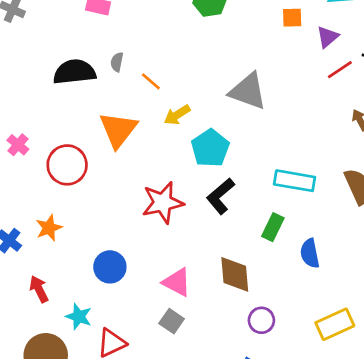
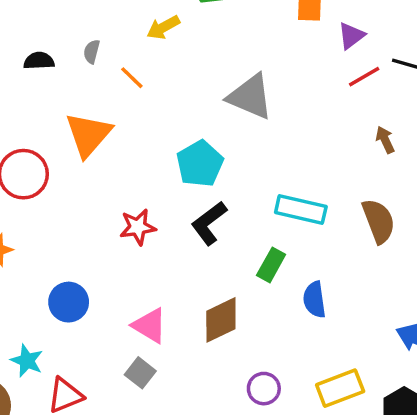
black semicircle: (74, 72) -> (39, 61), size x0.6
yellow arrow: (177, 115) -> (163, 27), moved
red star: (163, 203) -> (138, 227), size x0.7
brown diamond: (235, 274) -> (221, 320), turned 66
purple circle: (261, 320) -> (264, 389), moved

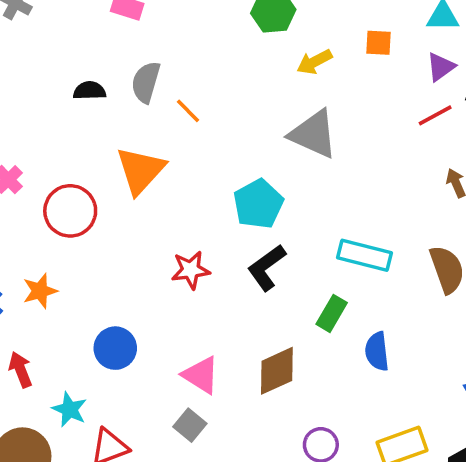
yellow arrow: (163, 27) -> (315, 62), moved
purple triangle: (351, 36) -> (441, 67), moved
gray semicircle: (92, 52) -> (146, 82), size x1.6

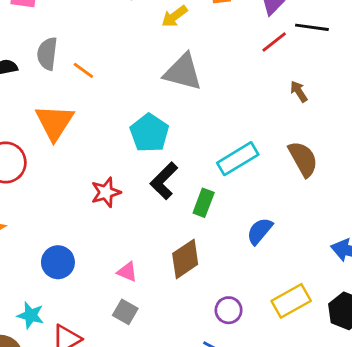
cyan rectangle: (365, 255) -> (238, 159), turned -36
green rectangle: (332, 313) -> (204, 203), moved
blue semicircle: (377, 351) -> (260, 231), turned 56
pink triangle: (201, 375) -> (127, 272), size x0.7

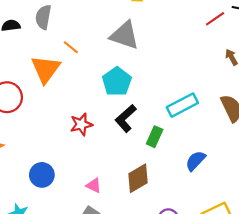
orange line: (83, 70) -> (71, 47), moved
gray triangle: (183, 72) -> (124, 35), moved

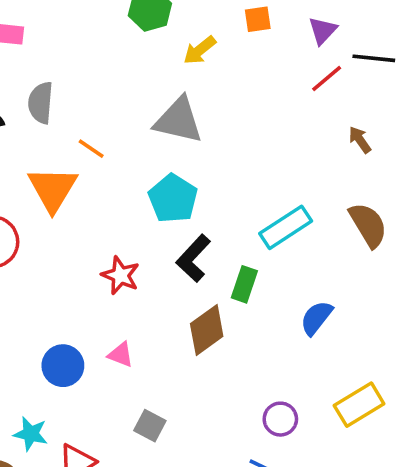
red star: (81, 124) -> (120, 275), turned -30
brown diamond: (138, 178) -> (207, 330), moved
pink triangle: (94, 185) -> (121, 355), moved

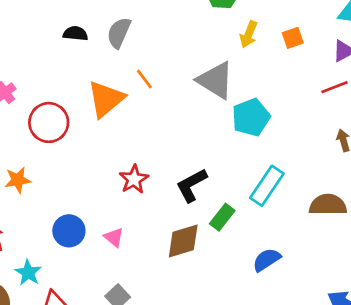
orange square: (258, 19) -> (293, 38), moved, turned -30
yellow arrow: (200, 50) -> (249, 34), turned -48
cyan pentagon: (173, 199) -> (251, 117), moved
brown semicircle: (368, 225) -> (328, 205), turned -78
cyan rectangle: (286, 227) -> (267, 186), turned -42

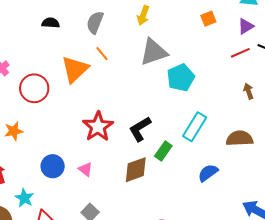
gray semicircle: (119, 33) -> (95, 22), moved
yellow arrow: (249, 34) -> (143, 15), moved
gray triangle: (215, 80) -> (154, 52), turned -48
red star: (134, 179) -> (98, 127), size x1.4
blue semicircle: (267, 260) -> (208, 173), moved

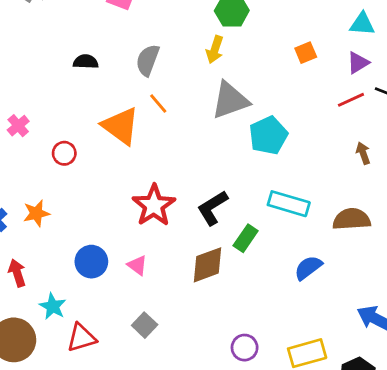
orange triangle: (75, 69) -> (121, 126), turned -40
red circle: (34, 88) -> (64, 153), size x0.6
cyan rectangle: (195, 127) -> (289, 204), turned 76

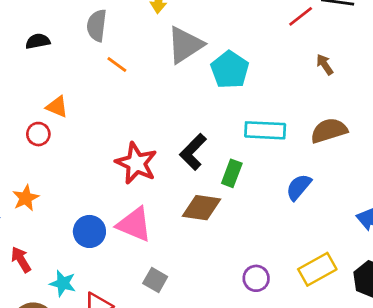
orange triangle: (121, 126) -> (57, 107), moved, size x0.6
pink triangle: (137, 265) -> (134, 224), size x1.8
brown diamond: (207, 265) -> (201, 208), turned 42

